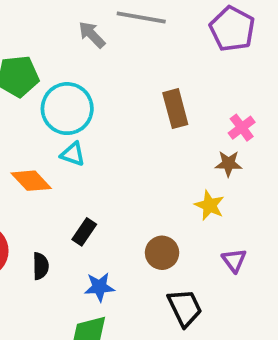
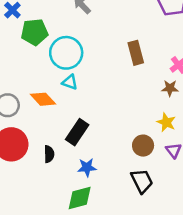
yellow star: (209, 205) -> (166, 122), moved
black rectangle: (84, 232) -> (77, 132), size x1.5
brown circle: (162, 253) -> (143, 146), moved

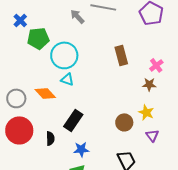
brown circle: (143, 146) -> (124, 122), moved

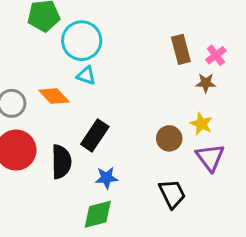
brown rectangle: (121, 55) -> (181, 49), moved
purple triangle: (152, 135) -> (210, 157), size x1.5
black semicircle: (50, 138) -> (61, 162), size x1.6

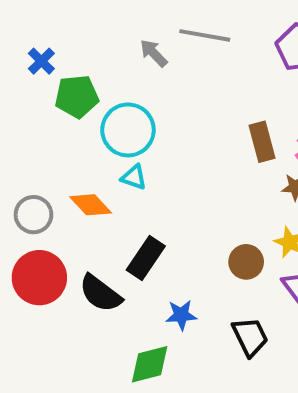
black semicircle: (61, 162) -> (100, 293), turned 128
blue star: (106, 178) -> (181, 315), moved

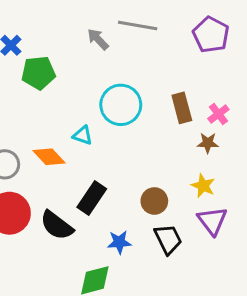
cyan circle: (128, 130) -> (121, 105), moved
brown circle: (246, 262) -> (154, 201), moved
black trapezoid: (250, 337) -> (168, 239), moved

